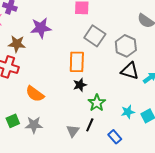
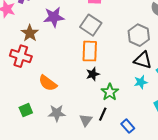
gray square: (95, 36) -> (91, 25), moved
brown star: (17, 44) -> (30, 33), turned 30
cyan star: (128, 112) -> (141, 82), moved
gray star: (34, 125) -> (57, 113), moved

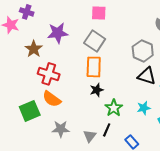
red cross: (21, 56) -> (49, 74), moved
cyan star: (141, 82) -> (144, 108), moved
green square: (26, 110) -> (30, 111), moved, size x1.5

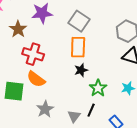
green square: (30, 111) -> (14, 91), turned 30
gray star: (61, 129) -> (45, 109), turned -30

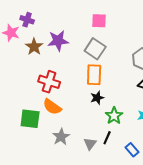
brown star: (18, 29) -> (34, 47), moved

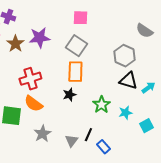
red cross: (49, 82) -> (30, 79), turned -35
black star: (97, 98) -> (69, 95), moved
green star: (114, 116) -> (101, 105), moved
blue rectangle: (132, 150) -> (103, 147), moved

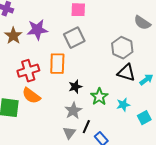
gray square: (76, 46) -> (74, 38), turned 30
orange rectangle: (75, 72) -> (57, 64), moved
black star: (69, 95) -> (75, 87), moved
gray star: (42, 134) -> (73, 111), moved

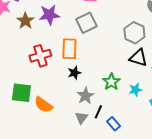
black star: (75, 87) -> (74, 73), moved
orange semicircle: (31, 96) -> (43, 105), moved

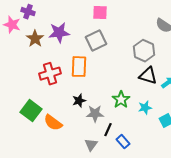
black star: (74, 73) -> (79, 101), moved
green square: (21, 93) -> (31, 111), turned 30
gray star: (85, 96) -> (95, 114), turned 30
gray triangle: (81, 118) -> (91, 145), moved

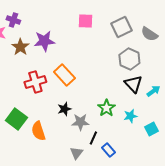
gray square: (96, 41) -> (121, 27), moved
orange rectangle: (79, 67) -> (64, 75), turned -45
black triangle: (148, 76) -> (133, 84), turned 30
orange semicircle: (53, 123) -> (38, 131), turned 36

